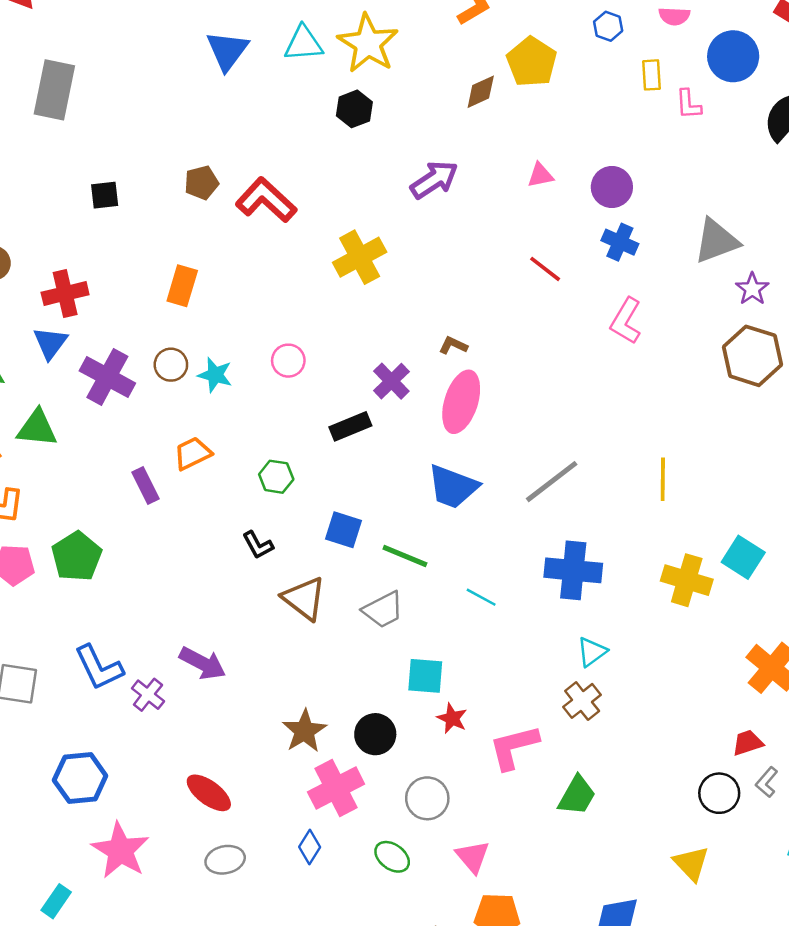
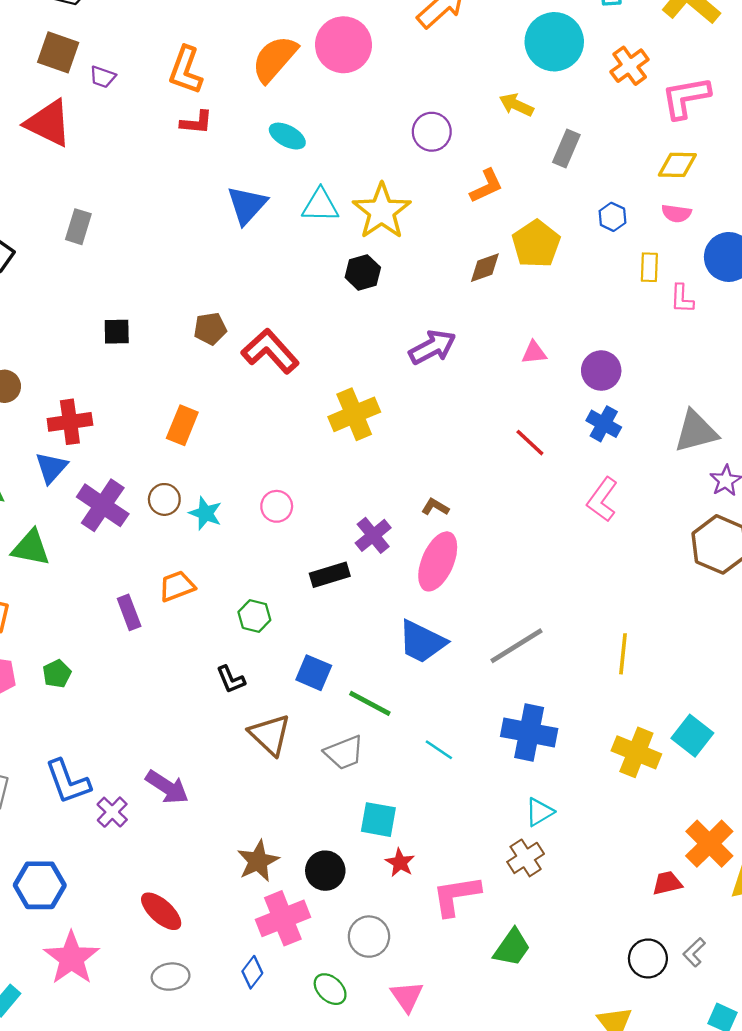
gray rectangle: (54, 90) -> (78, 227), size x0.6
green pentagon: (77, 556) -> (57, 674), size x0.6
red trapezoid: (748, 743) -> (667, 883), moved

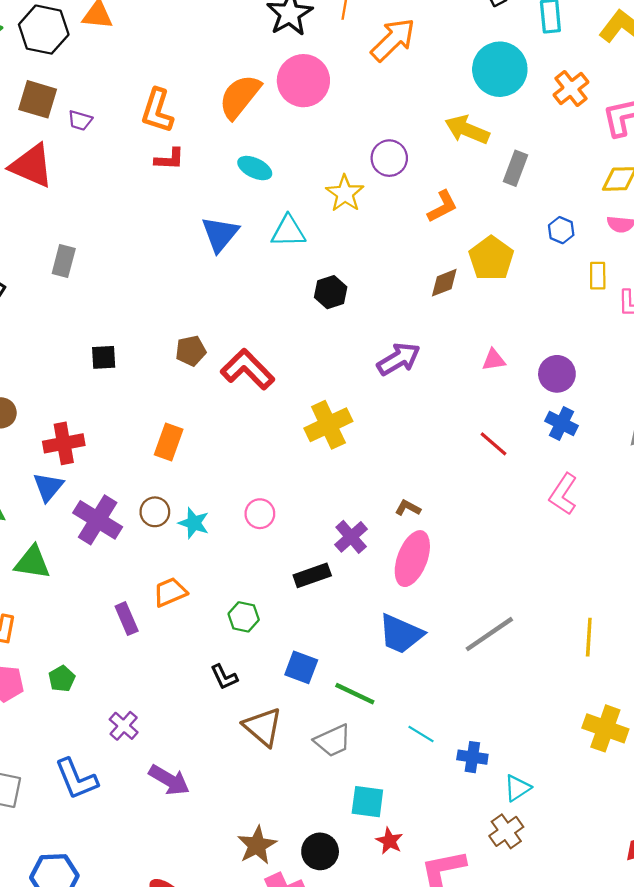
yellow arrow: (516, 105) -> (467, 130), size x1.4
yellow star: (382, 211) -> (345, 193), moved, size x0.7
blue cross: (529, 732) -> (472, 757), moved, size x0.6
purple cross: (112, 812) -> (124, 726), moved

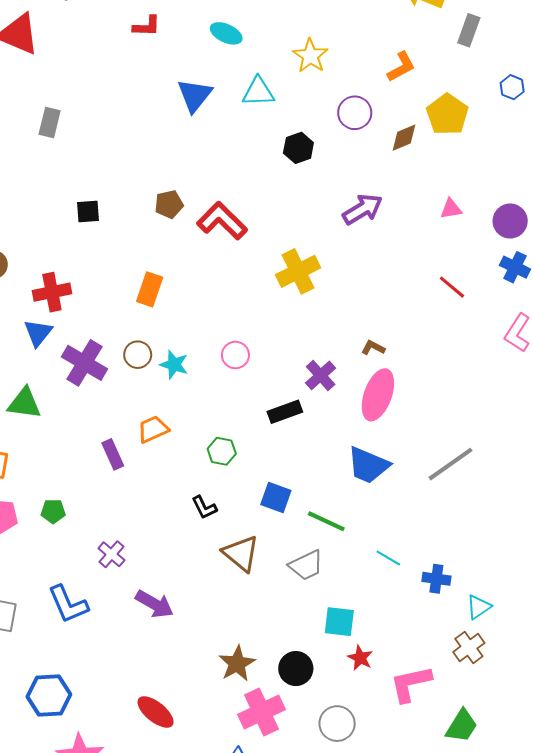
purple circle: (389, 158) -> (355, 113), moved
green pentagon: (62, 679) -> (53, 511), turned 30

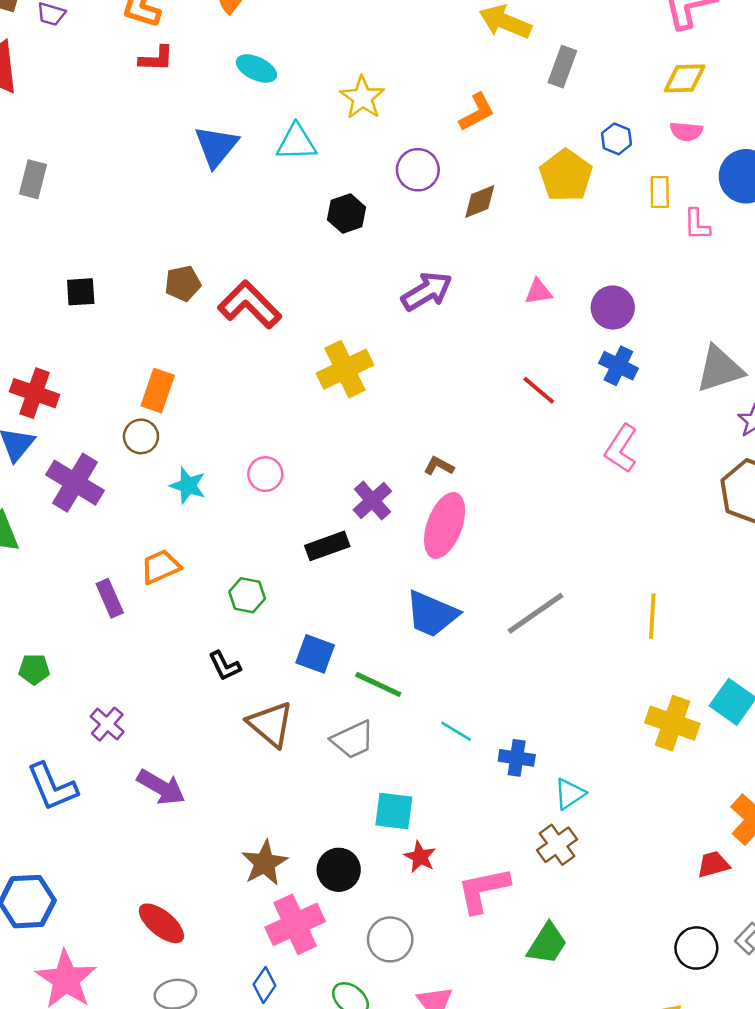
yellow pentagon: (447, 114) -> (566, 175), moved
red cross: (52, 292) -> (35, 393), turned 30
brown circle: (138, 355) -> (141, 436), moved

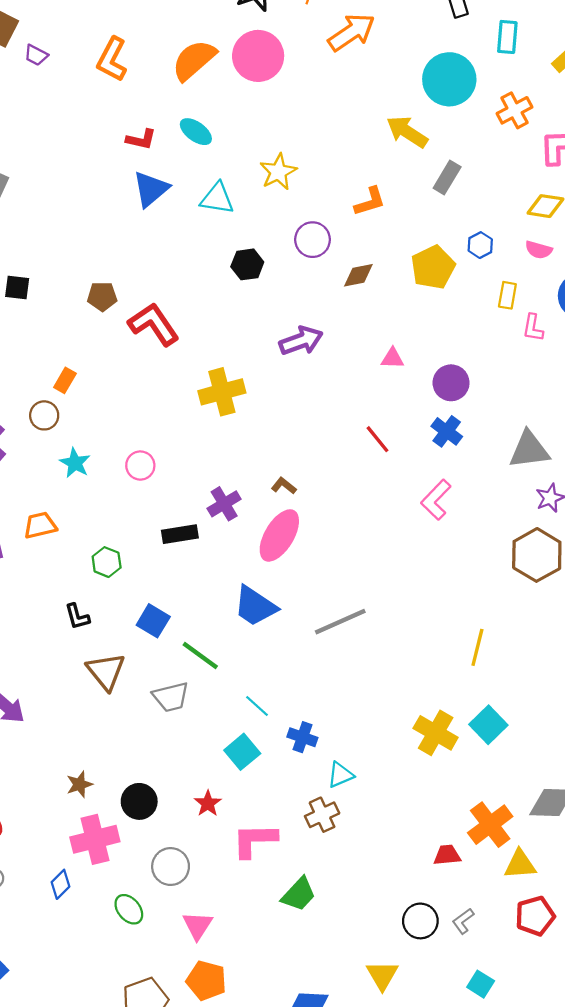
red L-shape: (156, 59) -> (141, 139), moved
orange rectangle: (158, 391) -> (65, 380), size x0.7
yellow line: (652, 616) -> (477, 647), moved
cyan square: (394, 811) -> (242, 752), moved, turned 32
brown star: (265, 863) -> (79, 784), size x0.7

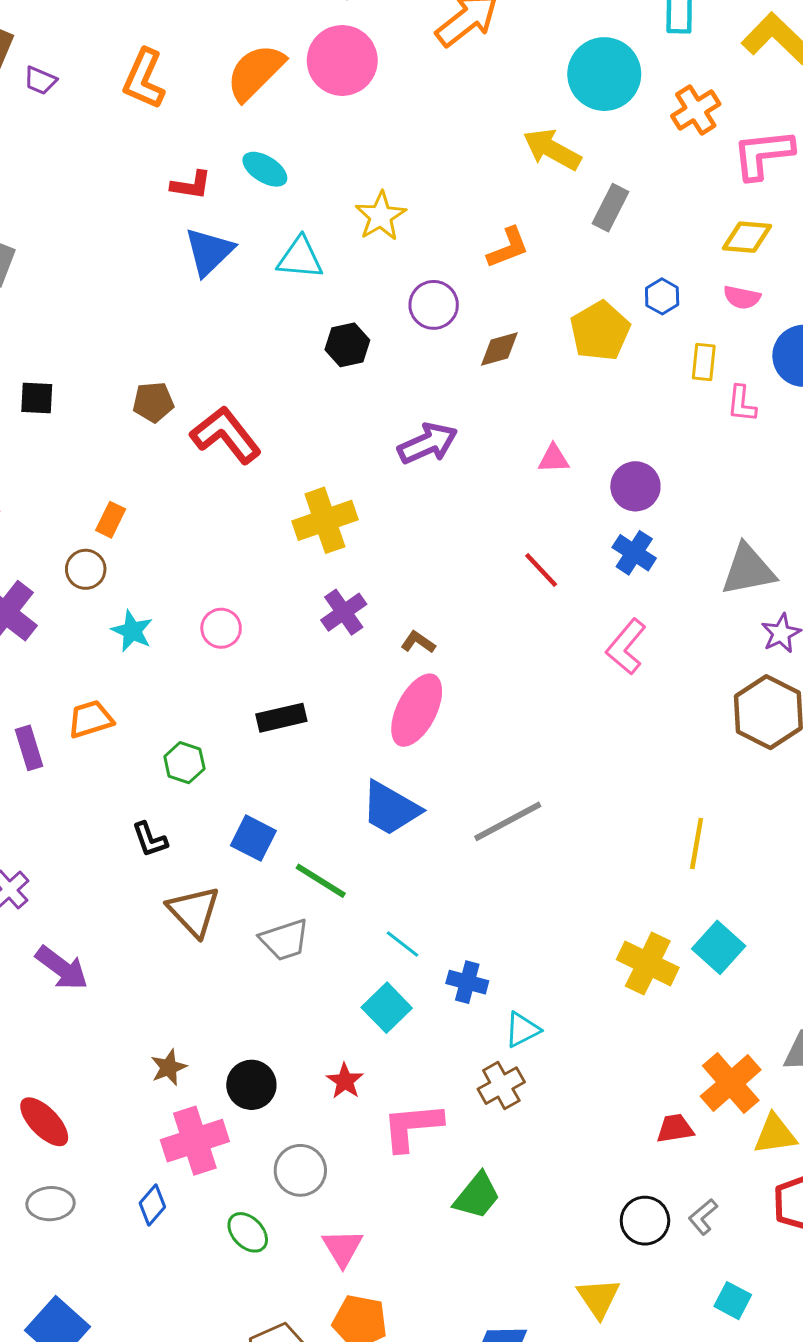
purple cross: (224, 504) -> (344, 612), moved

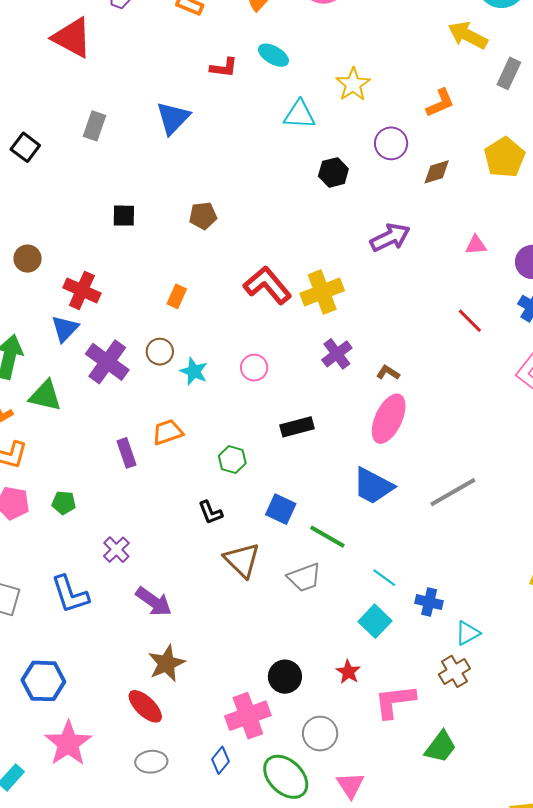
blue triangle: (209, 252) -> (173, 118), moved
red L-shape: (226, 435) -> (267, 285), moved
brown circle: (86, 569) -> (160, 352), moved
brown star: (169, 1067) -> (167, 663), moved, size x1.5
green ellipse: (248, 1232) -> (286, 777), size x1.6

